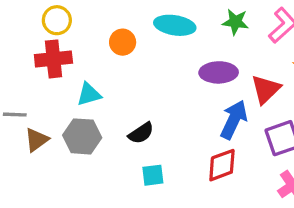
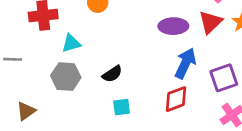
red triangle: (266, 89) -> (211, 22), moved
brown triangle: (37, 140) -> (26, 111), moved

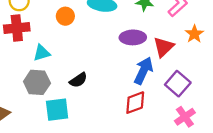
red triangle: (211, 22) -> (164, 47), moved
purple square: (224, 78) -> (178, 84), turned -30
cyan square: (122, 107) -> (57, 110), moved, size x1.5

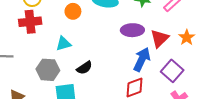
orange star: (194, 34) -> (187, 37), moved
cyan triangle: (42, 53) -> (64, 44), moved

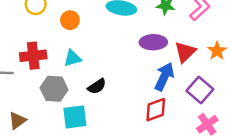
orange circle: (73, 11) -> (70, 20), moved
red cross: (30, 22) -> (33, 56), moved

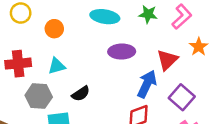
purple ellipse: (153, 42) -> (122, 52), moved
orange star: (217, 51) -> (199, 47), moved

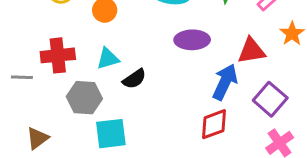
red triangle: (167, 60) -> (251, 51), turned 35
black semicircle: (81, 94) -> (134, 79), moved

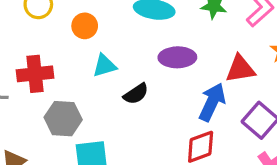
cyan triangle: (108, 59) -> (105, 66), moved
black semicircle: (134, 79) -> (136, 94), moved

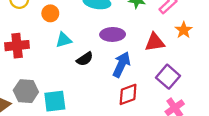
blue arrow: (212, 102) -> (121, 64), moved
gray hexagon: (63, 119) -> (26, 91), moved

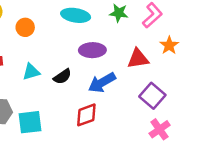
cyan triangle: (64, 40) -> (31, 72), moved
blue arrow: (121, 64) -> (102, 83), turned -145
red diamond: (128, 94) -> (86, 115), moved

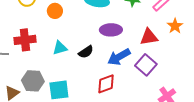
purple square: (152, 96) -> (146, 65), moved

